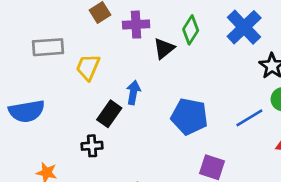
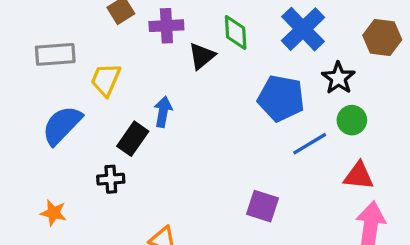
green diamond: (191, 30) -> (236, 32), turned -36
blue semicircle: (27, 111) -> (62, 125), moved, turned 144
blue pentagon: (189, 117) -> (281, 98), moved

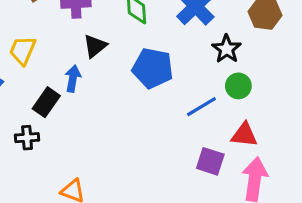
black triangle: (202, 56) -> (95, 46), moved
blue pentagon: (281, 98) -> (153, 68), moved
purple square: (263, 206) -> (210, 161), moved

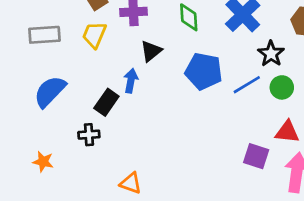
yellow trapezoid: (23, 50) -> (94, 35), moved
blue line: (201, 107) -> (247, 85), moved

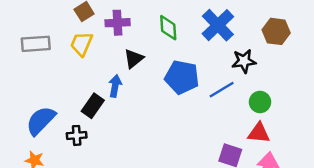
black star: (271, 54) -> (244, 61), turned 30
green circle: (282, 87) -> (260, 102), moved
blue semicircle: (50, 91) -> (41, 121), moved

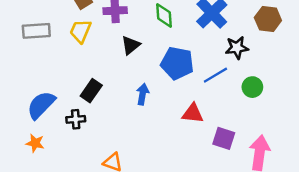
blue arrow: (115, 86) -> (143, 94), moved
red triangle: (259, 133) -> (193, 113), moved

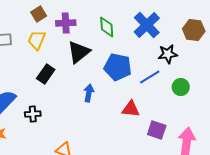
black triangle: (131, 45) -> (79, 52), size x1.4
black rectangle: (91, 91) -> (46, 74), moved

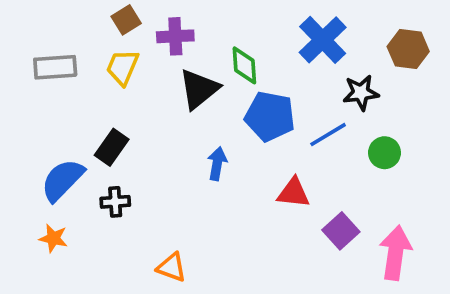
green diamond: (107, 27) -> (244, 65), moved
black rectangle: (46, 74) -> (112, 147), moved
purple square: (157, 130) -> (341, 231), turned 30

